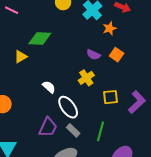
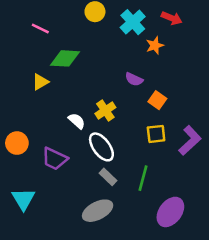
pink line: (12, 10) -> (40, 29), moved
orange square: (117, 55) -> (157, 100), moved
yellow cross: (86, 78) -> (105, 111), moved
purple trapezoid: (48, 127) -> (55, 159), moved, turned 90

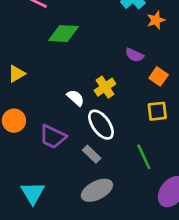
yellow triangle: (40, 82) -> (17, 74), moved
gray rectangle: (108, 177) -> (92, 154), moved
green line: (143, 178) -> (144, 157), turned -40
cyan triangle: (23, 199) -> (33, 193), moved

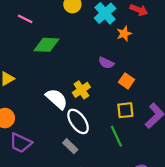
white semicircle: (76, 98) -> (57, 99), size x1.5
purple trapezoid: (53, 137) -> (21, 143), moved
green line: (144, 157) -> (116, 136), moved

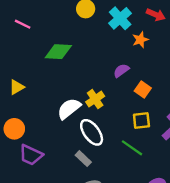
pink line: (25, 19) -> (23, 24), moved
purple semicircle: (106, 63) -> (121, 71), turned 119
white semicircle: (57, 99) -> (69, 109), turned -80
green line: (116, 136) -> (132, 148), turned -30

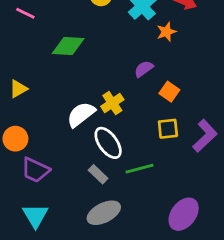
green line: (132, 148) -> (139, 169), moved, turned -50

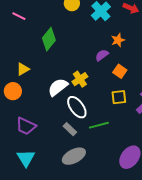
orange star: (166, 32) -> (118, 40), moved
green diamond: (68, 46) -> (49, 39), turned -55
yellow triangle: (18, 89) -> (23, 69), moved
orange circle: (15, 139) -> (13, 91), moved

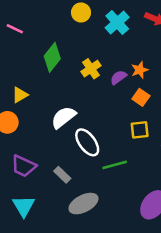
orange star: (118, 40) -> (140, 70), moved
yellow cross: (80, 79) -> (91, 69), moved
gray rectangle: (70, 129) -> (62, 175), moved

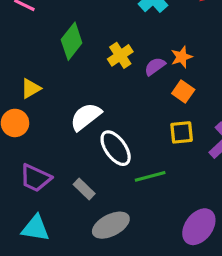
cyan triangle: (24, 206) -> (35, 228), turned -50

